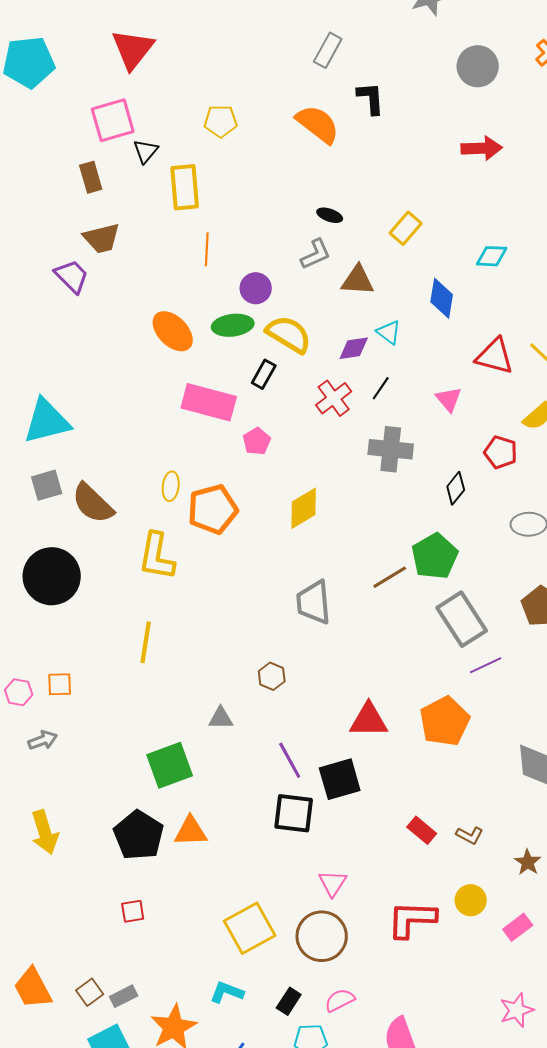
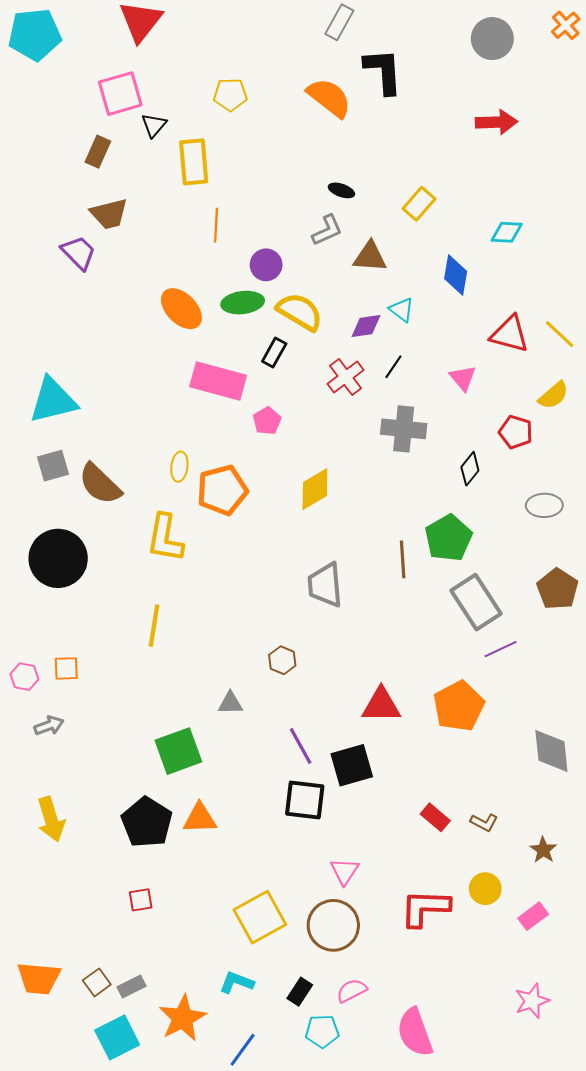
black L-shape: (371, 98) -> (383, 71), size x1.4
brown rectangle: (91, 177) -> (98, 152), turned 40
brown line: (390, 577) -> (403, 559), turned -63
orange trapezoid: (33, 988) -> (39, 978), turned -57

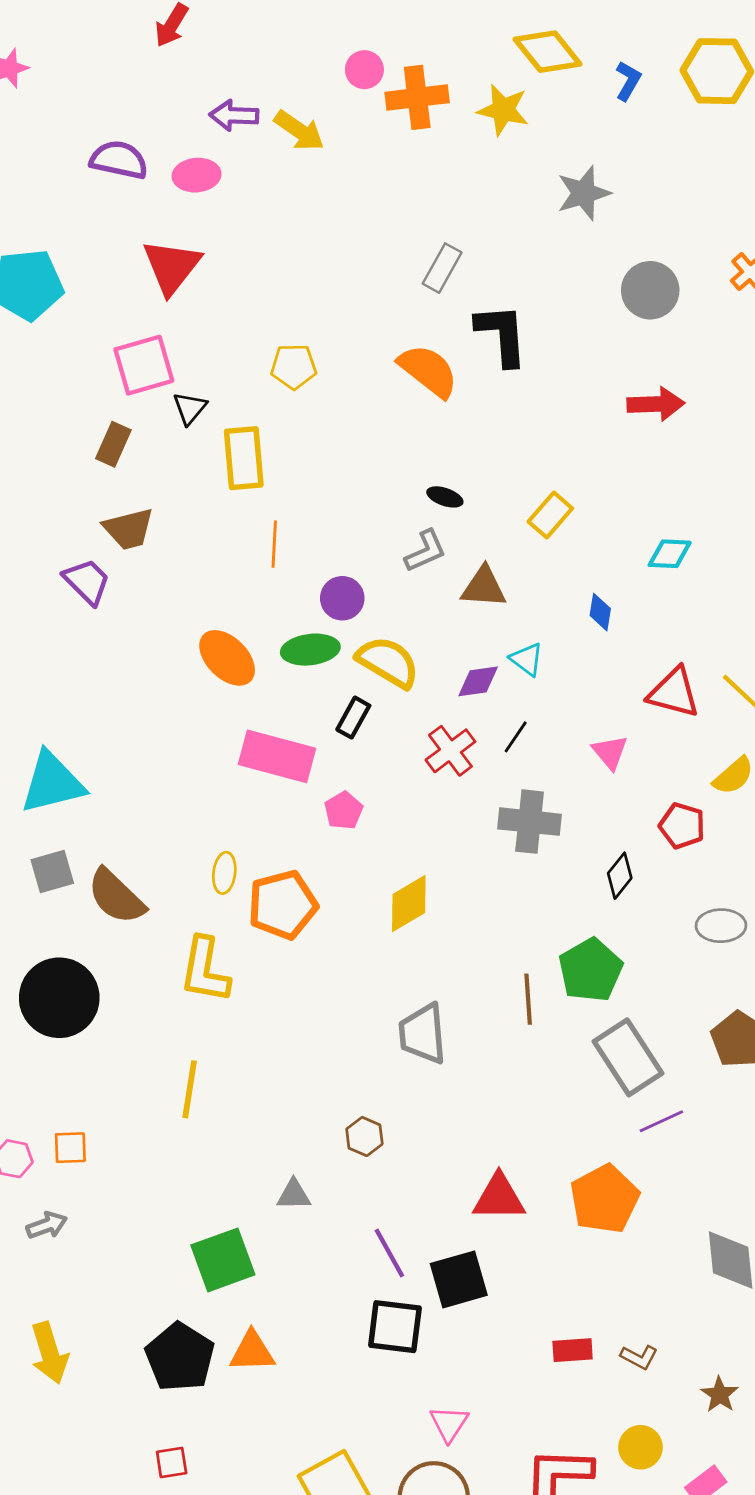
blue diamond: (456, 275) -> (600, 612), size x0.7
red rectangle: (435, 817) -> (573, 1350), turned -44

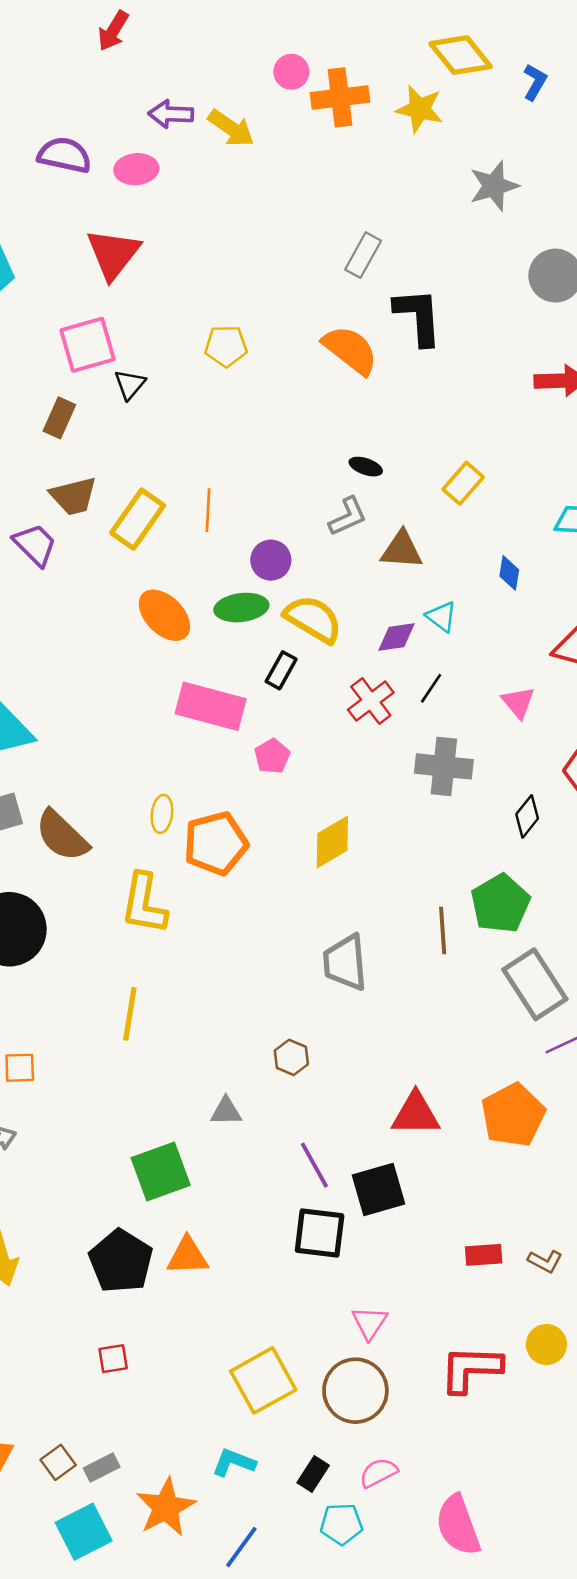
yellow rectangle: (244, 458) -> (138, 519), moved, turned 40

